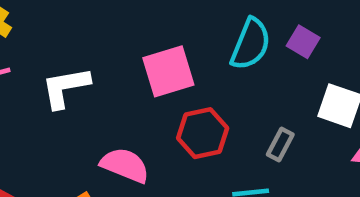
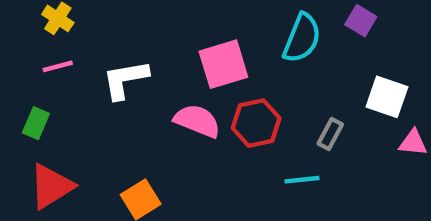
purple square: (303, 42) -> (361, 21), moved
pink semicircle: (125, 165) -> (197, 121), moved

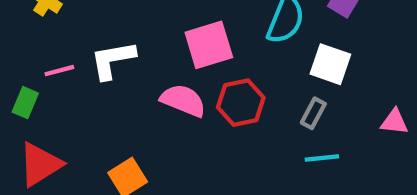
pink line: (58, 66) -> (59, 71), moved
white square: (387, 97) -> (330, 64), moved
cyan line: (302, 180) -> (322, 158), moved

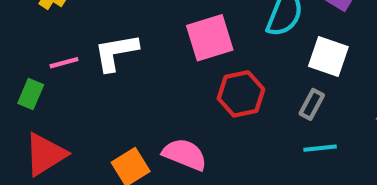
pink semicircle: (183, 100) -> (185, 154), moved

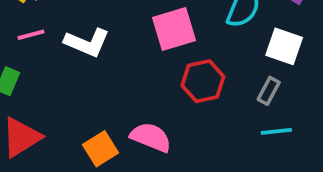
white L-shape: (116, 52) -> (87, 43), turned -147
pink line: (64, 63) -> (31, 35), moved

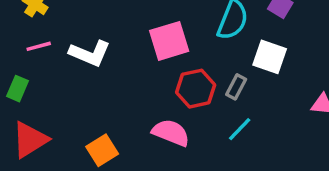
gray rectangle: (269, 91) -> (236, 87), moved
cyan line: (276, 131) -> (240, 129), moved, turned -40
pink semicircle: (151, 137) -> (171, 133), moved

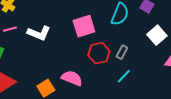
white square: (270, 57) -> (157, 35), moved, turned 30
pink semicircle: (171, 133) -> (72, 78), moved

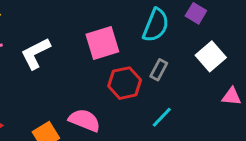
white L-shape: (39, 33) -> (36, 53), turned 130
gray rectangle: (122, 52) -> (159, 70), moved

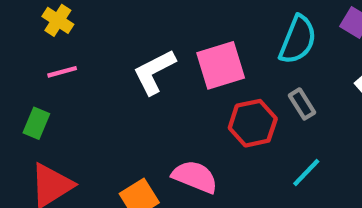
white L-shape: (36, 53) -> (154, 72), moved
gray rectangle: (159, 70) -> (302, 104), turned -60

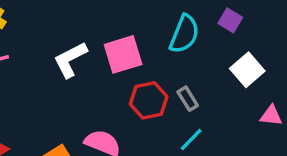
gray rectangle: (302, 104) -> (188, 99), moved

